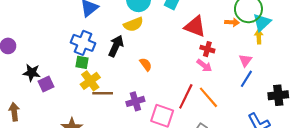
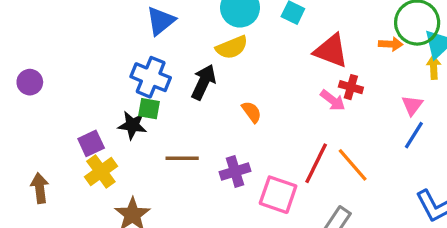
pink arrow: (204, 65) -> (333, 100), moved
black star: (32, 73) -> (132, 125), moved
yellow cross: (90, 81) -> (101, 172), moved

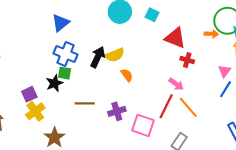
blue triangle: (161, 21) -> (60, 23), moved
yellow semicircle: (232, 47) -> (115, 55), moved
pink arrow: (333, 100) -> (176, 84), moved
black star: (132, 125) -> (54, 83), turned -30

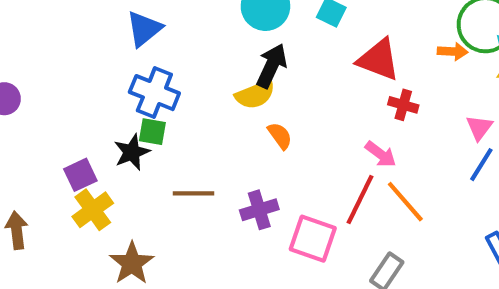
black arrow: (98, 57) -> (272, 66), moved

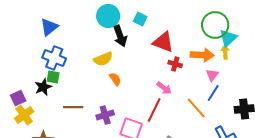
orange arrow: (453, 51) -> (202, 55), moved, size x1.6
black arrow: (272, 66) -> (120, 36), moved, turned 135
orange line: (405, 202) -> (196, 108), moved

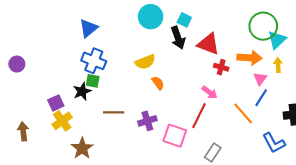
black arrow: (120, 36) -> (178, 38), moved
yellow arrow: (225, 52) -> (278, 65), moved

